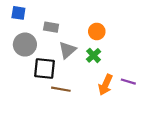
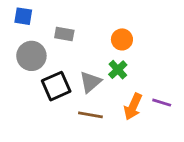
gray triangle: (67, 50) -> (90, 82), moved
black square: (45, 68) -> (56, 86), turned -30
brown line: (61, 89) -> (90, 115), moved

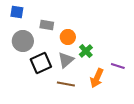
orange circle: (122, 39) -> (68, 37), moved
purple line: (162, 103) -> (118, 66), moved

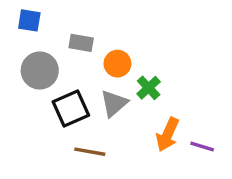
purple line: (118, 66) -> (202, 147), moved
brown line: (66, 84) -> (90, 152), moved

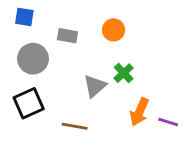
orange circle: (117, 64) -> (114, 30), moved
black square: (71, 109) -> (29, 103), moved

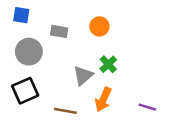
orange arrow: (139, 112) -> (103, 100), moved

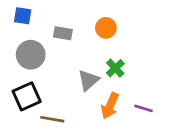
purple line: (147, 107) -> (144, 108), moved
brown line: (65, 111) -> (52, 119), moved

